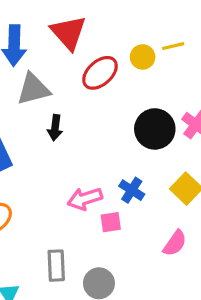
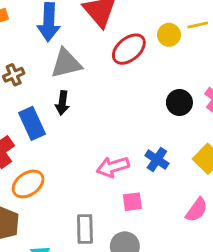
black arrow: (55, 128) -> (62, 103), moved
black circle: (155, 129) -> (179, 102), size x0.7
pink square: (111, 222) -> (132, 202), moved

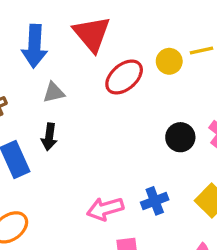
gray triangle: (66, 63) -> (54, 92), size x0.6
blue cross: (157, 159) -> (155, 201), turned 35

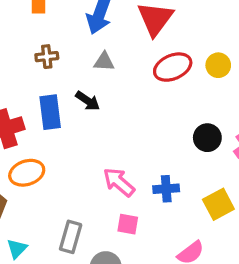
black arrow: (49, 137) -> (88, 101), turned -80
pink arrow: (105, 209) -> (119, 182), turned 40

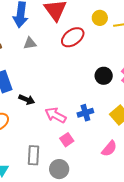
yellow circle: (218, 65) -> (100, 18), moved
black arrow: (88, 101) -> (27, 100), moved
pink square: (128, 224) -> (67, 140), turned -32

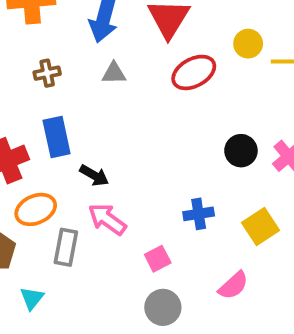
pink arrow: (55, 115) -> (107, 219), moved
gray rectangle: (33, 155) -> (66, 247), moved
gray circle: (59, 169) -> (163, 307), moved

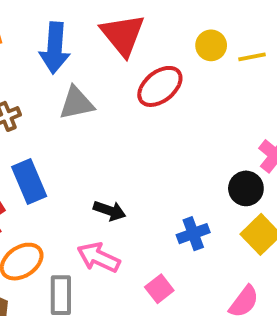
gray triangle: (114, 73) -> (76, 103), size x1.4
black circle: (241, 151) -> (246, 188), moved
black arrow: (94, 175) -> (109, 211), moved

